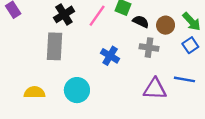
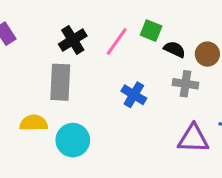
cyan circle: (77, 90) -> (73, 140), moved
yellow semicircle: (34, 92) -> (34, 123), moved

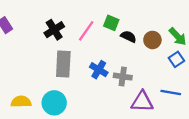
gray rectangle: (60, 82) -> (63, 64), moved
gray cross: (185, 84) -> (123, 77), moved
yellow semicircle: (34, 123) -> (21, 102), moved

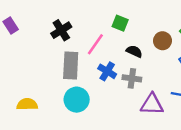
pink line: (86, 31) -> (95, 44), moved
black semicircle: (128, 37) -> (134, 51), moved
cyan circle: (54, 103) -> (77, 100), moved

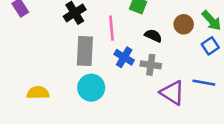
pink line: (95, 44) -> (111, 28), turned -40
purple triangle: (152, 104) -> (172, 93), turned 30

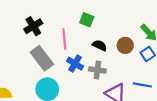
brown circle: (184, 24) -> (125, 45), moved
gray rectangle: (85, 51) -> (42, 58), turned -40

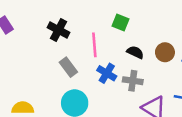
black cross: (33, 26) -> (59, 30), turned -30
gray rectangle: (42, 58) -> (68, 67), size x0.7

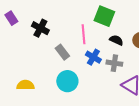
green square: (120, 23) -> (104, 16), size x1.5
black cross: (59, 30) -> (40, 28), moved

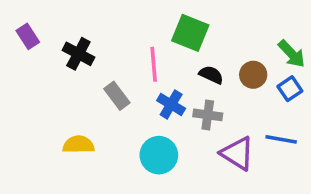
cyan circle: (67, 81) -> (159, 155), moved
yellow semicircle: (25, 85) -> (78, 145), moved

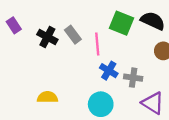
black semicircle: (211, 75) -> (153, 21), moved, size x1.5
gray rectangle: (117, 96) -> (73, 35), moved

